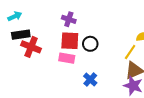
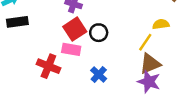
red square: (70, 41) -> (75, 29), turned -36
red cross: (31, 47) -> (48, 66), moved

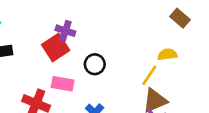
red square: (75, 29) -> (56, 47), moved

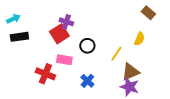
yellow semicircle: (167, 54) -> (139, 39), turned 120
yellow line: (149, 75) -> (116, 54), moved

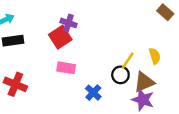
yellow semicircle: (139, 39) -> (155, 56), moved, turned -40
black circle: (87, 46) -> (120, 75), moved
red cross: (45, 74) -> (15, 84), moved

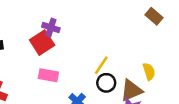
yellow semicircle: (155, 56) -> (149, 71), moved
yellow line: (128, 61) -> (101, 65), moved

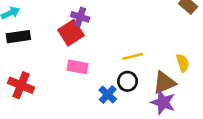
yellow line: (101, 65) -> (133, 56), turned 42
black circle: (106, 83) -> (128, 81), moved

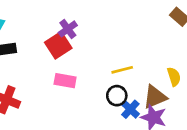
purple cross: (80, 17) -> (68, 29), turned 36
blue cross: (108, 94) -> (130, 109), moved

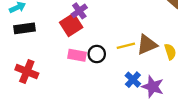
black circle: (117, 96) -> (97, 54), moved
brown triangle: (155, 97) -> (147, 45), moved

